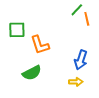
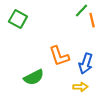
green square: (17, 30) -> (18, 19), moved, turned 30
orange L-shape: (40, 45) -> (59, 56), moved

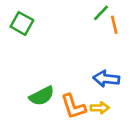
orange L-shape: (59, 56) -> (73, 106), moved
blue arrow: (86, 63) -> (106, 79), turned 78

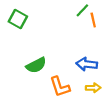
green semicircle: (42, 96) -> (36, 65), moved
yellow arrow: (100, 108) -> (93, 88), moved

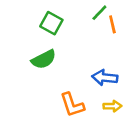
green square: (18, 19) -> (51, 23), moved
green semicircle: (36, 65) -> (44, 59), moved

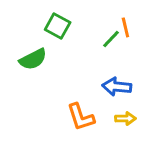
green line: (99, 13) -> (111, 39), moved
green semicircle: (44, 59) -> (33, 59), moved

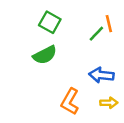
green semicircle: (33, 59) -> (45, 55), moved
orange L-shape: (81, 117) -> (70, 101), turned 48

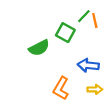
green square: (50, 22) -> (65, 33), moved
green line: (96, 34) -> (84, 16), moved

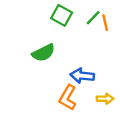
green square: (65, 33) -> (62, 15), moved
blue arrow: (88, 65) -> (82, 76), moved

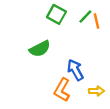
blue arrow: (82, 76) -> (75, 70), turned 55

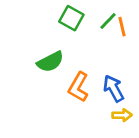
blue arrow: (75, 70) -> (114, 88), moved
orange L-shape: (62, 90) -> (78, 87), moved

